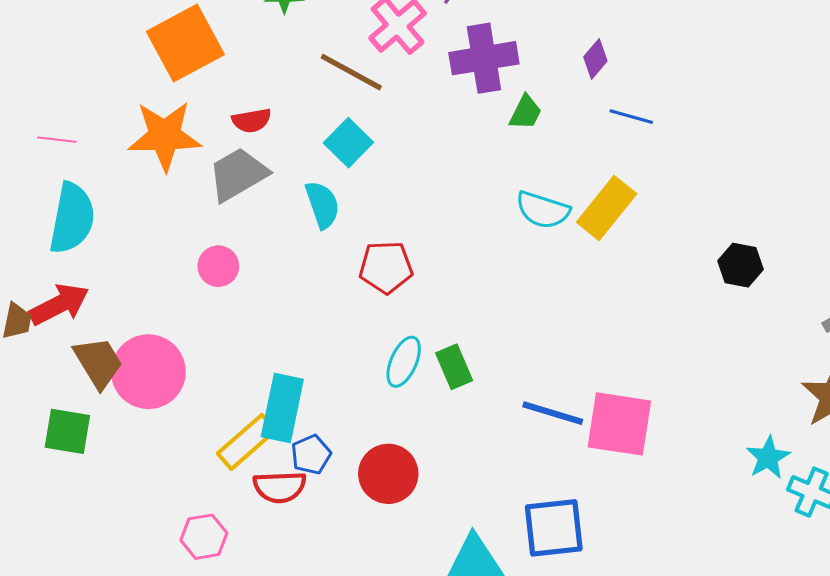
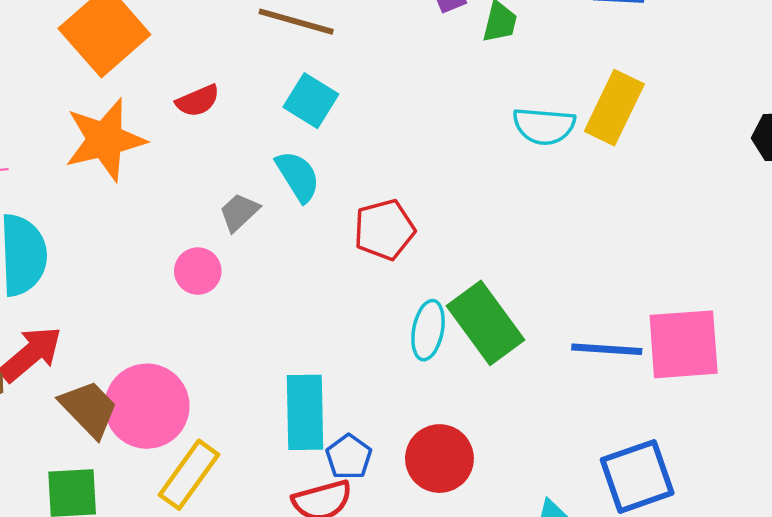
gray trapezoid: (238, 174) -> (239, 212), moved, size x0.6
green rectangle: (454, 367) -> (485, 323), size x1.6
yellow rectangle: (247, 442) -> (189, 475), moved

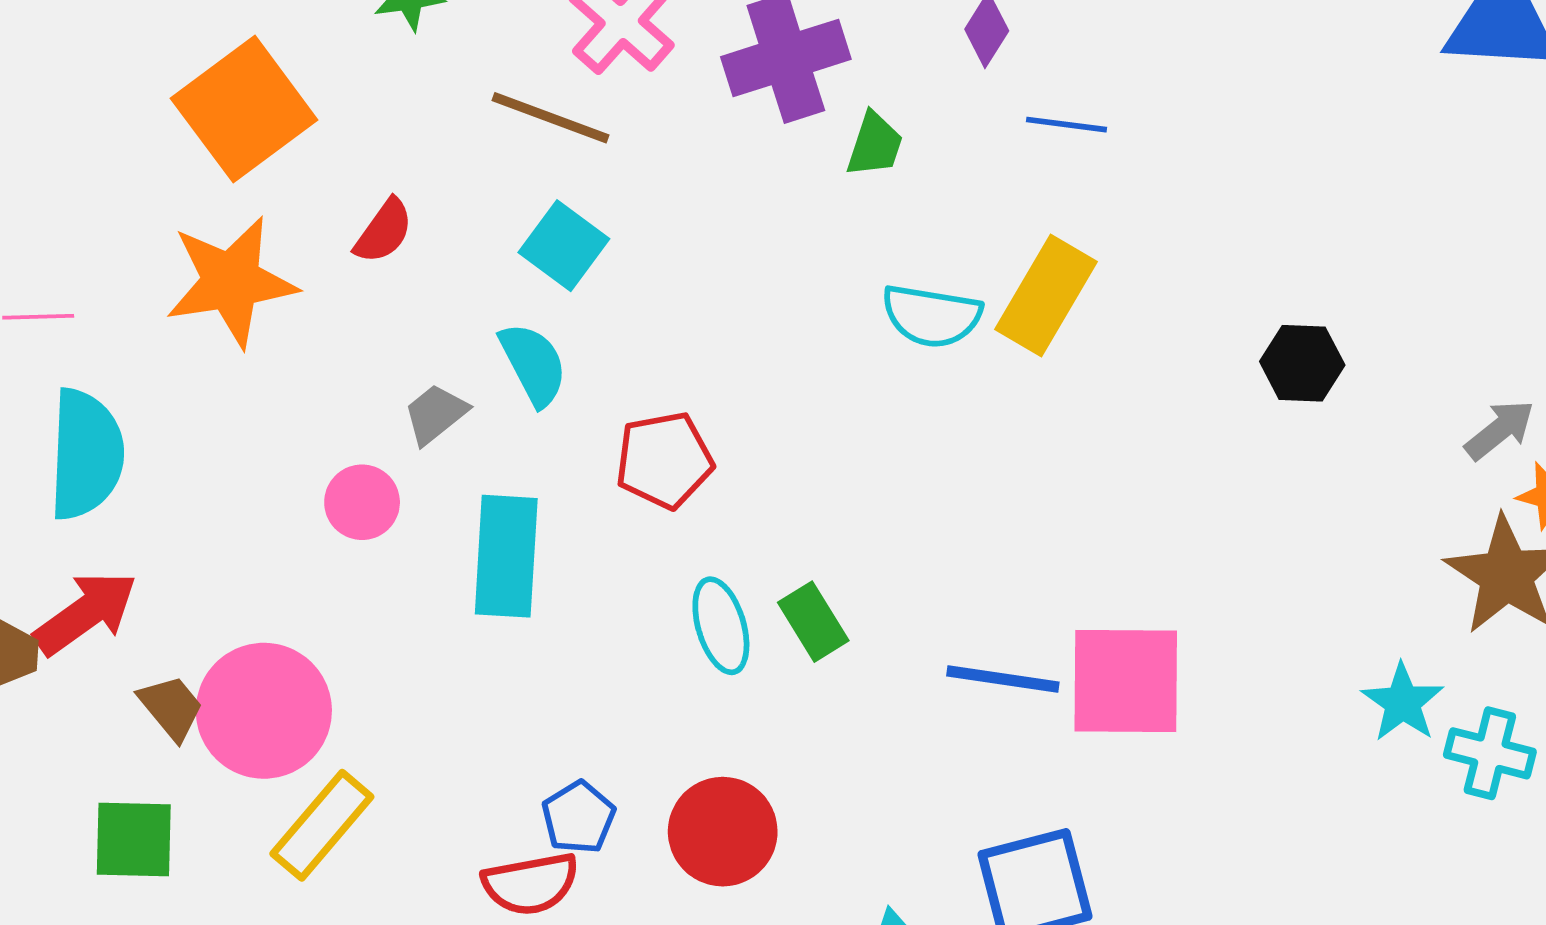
red semicircle: (198, 101) -> (384, 231), turned -36
green rectangle: (485, 323) -> (813, 622), size x0.6
cyan ellipse: (428, 330) -> (721, 626), turned -32
brown trapezoid: (89, 409) -> (171, 707), size x0.7
cyan rectangle: (305, 412) -> (506, 556), moved

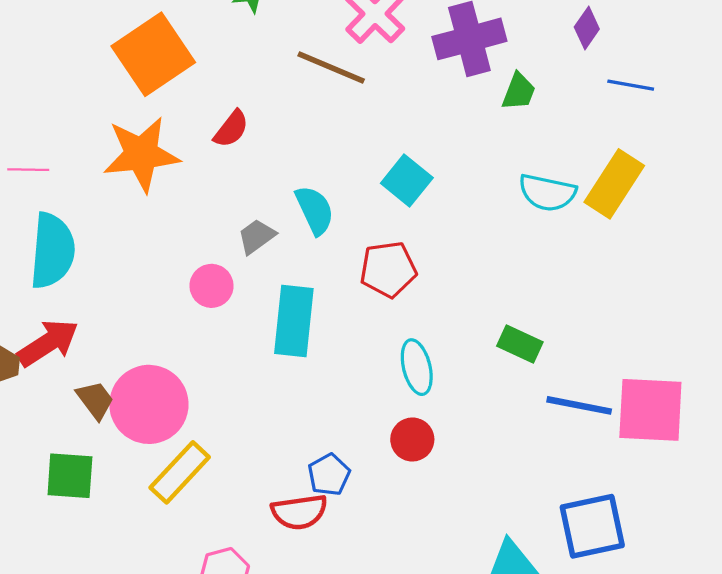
cyan square: (564, 246) -> (407, 181), moved
green rectangle: (813, 622) -> (520, 344), moved, turned -36
red circle: (723, 832) -> (412, 440), moved, size x0.7

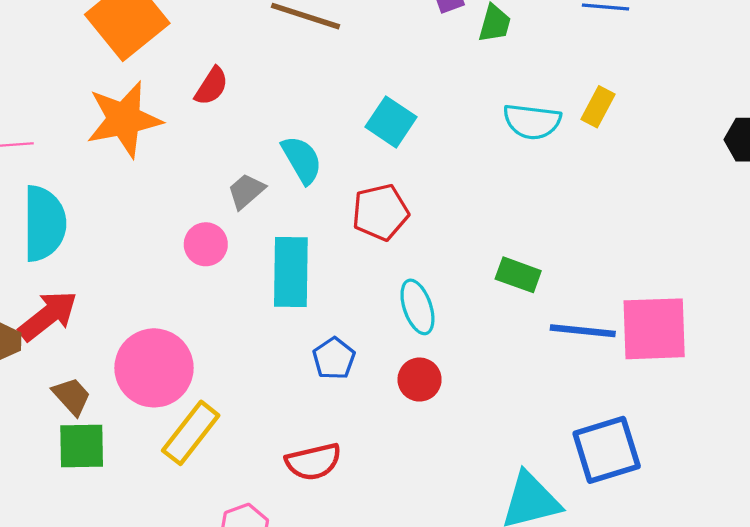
yellow rectangle: (614, 184) -> (598, 107), size x0.6
brown trapezoid: (95, 400) -> (72, 396), moved
blue pentagon: (329, 475) -> (334, 358), moved

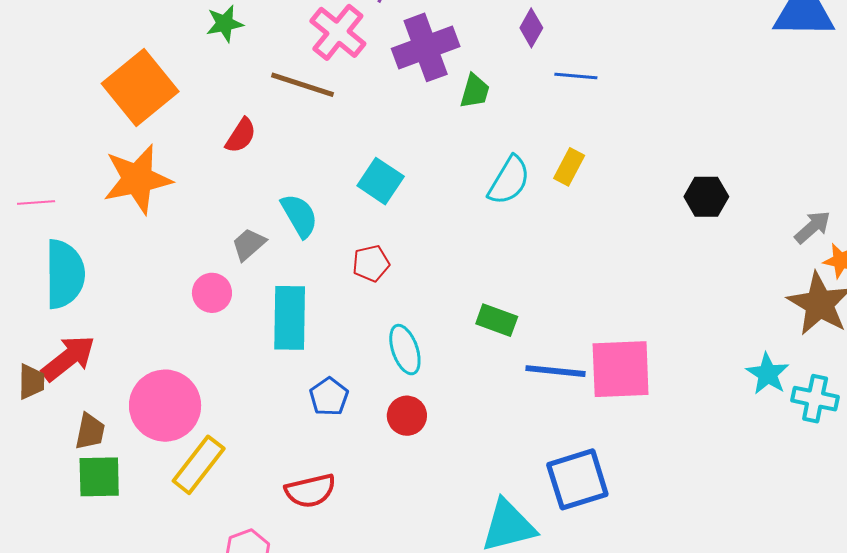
red semicircle: (211, 86) -> (241, 136), moved
cyan semicircle: (532, 122) -> (509, 180), turned -66
red pentagon: (380, 212) -> (371, 263), size x0.7
brown trapezoid: (72, 396) -> (90, 431), turned 54

